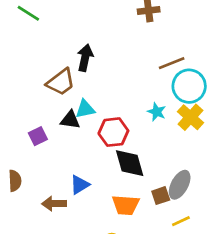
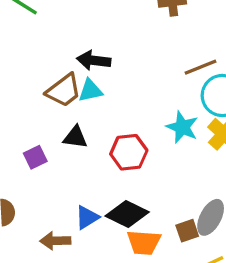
black arrow: (85, 58) -> (94, 60), turned -95
cyan triangle: (85, 109) -> (90, 90), moved
cyan star: (157, 112) -> (182, 127), size x1.4
black diamond: (130, 163) -> (127, 214), moved, turned -48

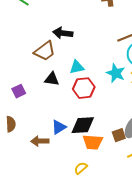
cyan triangle: (90, 90) -> (77, 67), moved
purple square: (35, 157) -> (19, 91), moved
black diamond: (127, 214) -> (83, 125), turned -30

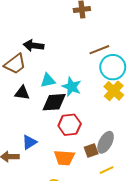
cyan star: (116, 73) -> (72, 87), moved
red hexagon: (84, 88) -> (70, 125), moved
black diamond: (83, 125) -> (54, 102), moved

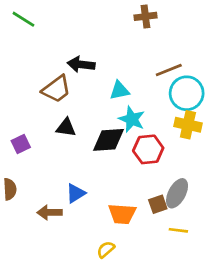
cyan triangle: (48, 81) -> (119, 90), moved
yellow cross: (114, 91) -> (188, 125), turned -30
red hexagon: (70, 125) -> (148, 149), moved
yellow line: (107, 170) -> (178, 230), turned 32

